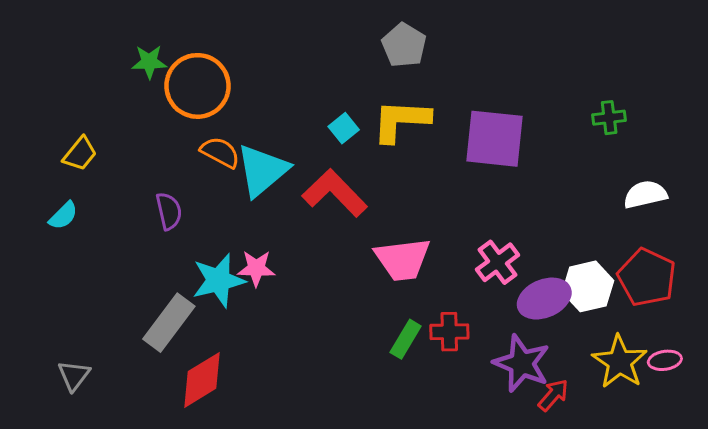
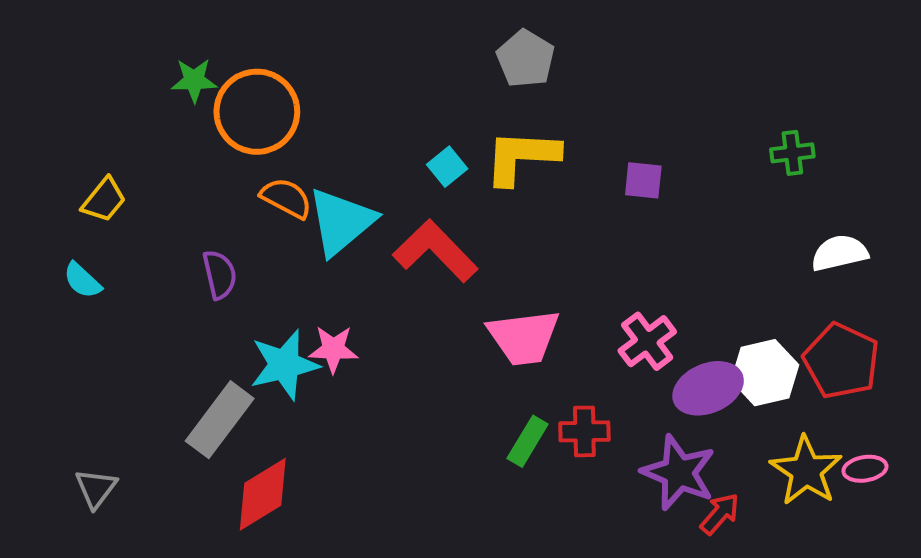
purple square: (494, 139) -> (643, 180), size x0.5
cyan semicircle: (63, 216) -> (82, 280), turned 88

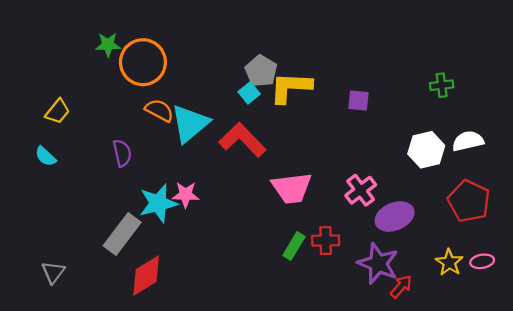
gray pentagon: (526, 59) -> (261, 71), moved
white hexagon: (765, 373) -> (426, 150), moved
yellow star: (806, 471) -> (449, 262), size x0.7

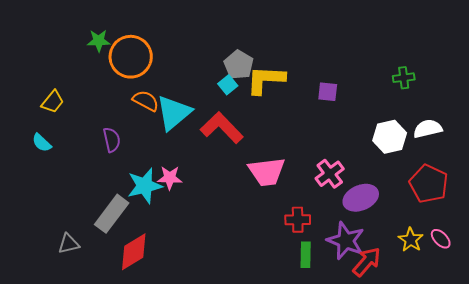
green rectangle: (294, 246) -> (306, 255), moved, turned -30
pink ellipse: (482, 261) -> (441, 239), turned 55
gray triangle: (53, 272) -> (69, 244), moved, turned 40
red arrow: (401, 286) -> (367, 262), size x1.4

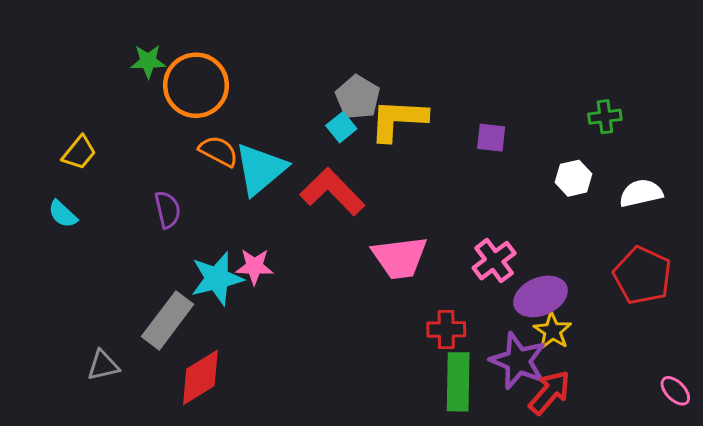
white hexagon: (390, 137) -> (573, 178), moved, size x0.7
pink ellipse: (441, 239) -> (675, 391), moved
yellow star: (411, 240) -> (553, 331), moved
green rectangle: (306, 255) -> (458, 382), size x1.5

